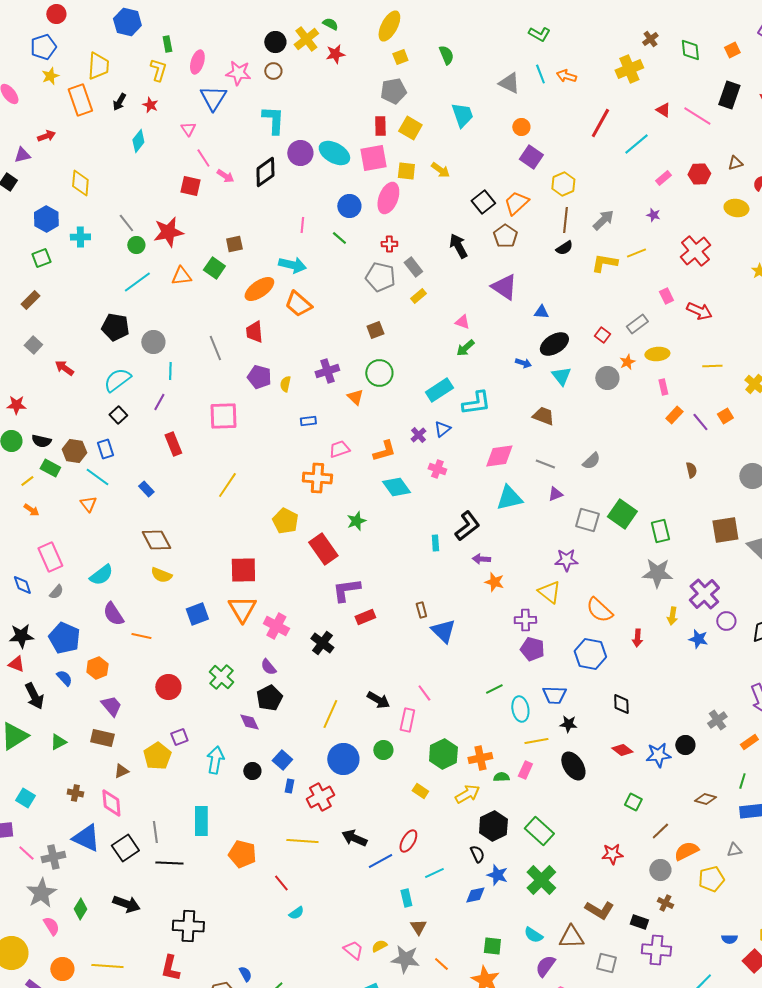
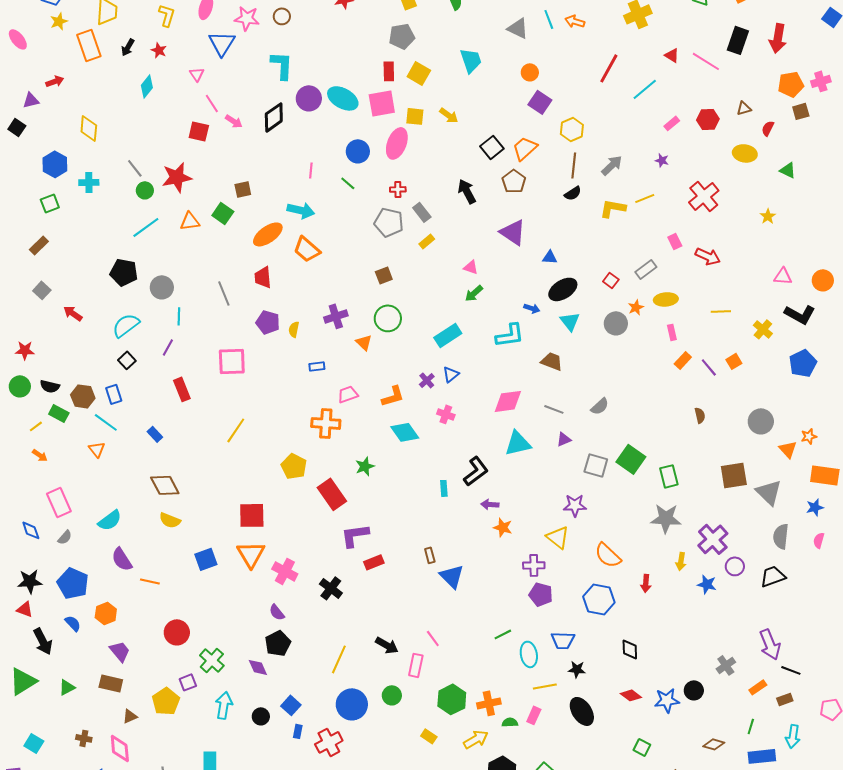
cyan L-shape: (476, 403) -> (510, 335), moved
green cross: (221, 677) -> (212, 660), moved

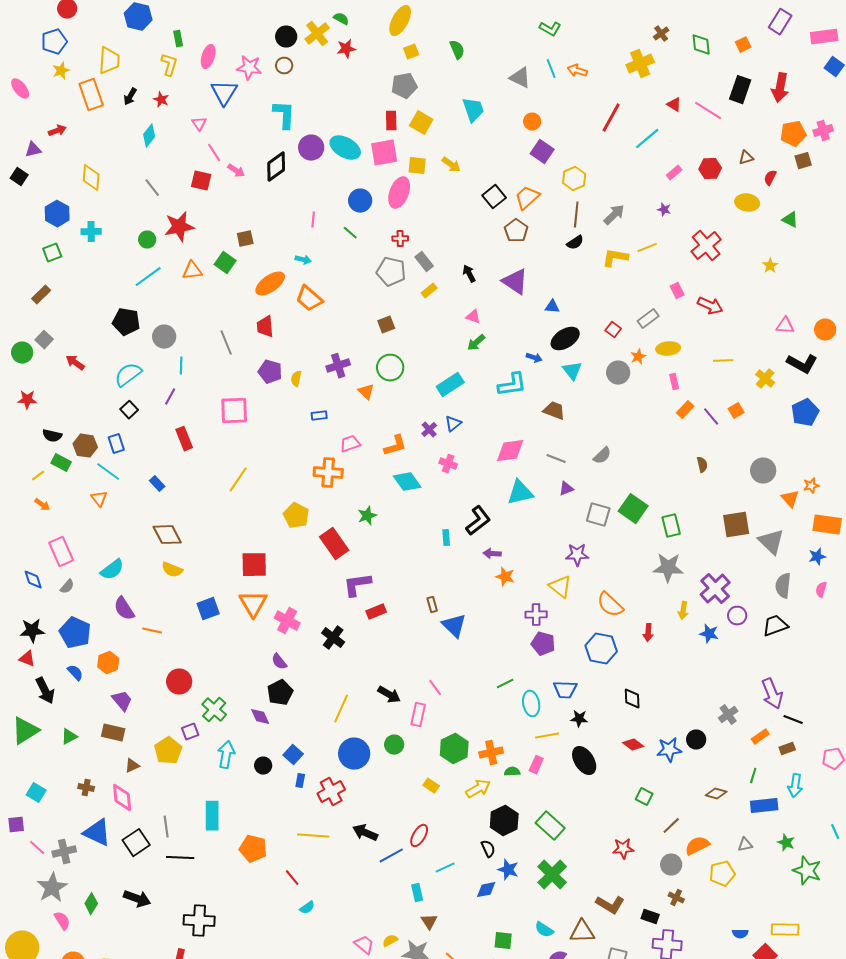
gray line: (135, 168) -> (152, 188), moved
black arrow: (467, 191) -> (469, 274), moved, size x0.7
cyan arrow: (301, 210) -> (303, 260), size x0.6
green circle: (20, 386) -> (22, 353), moved

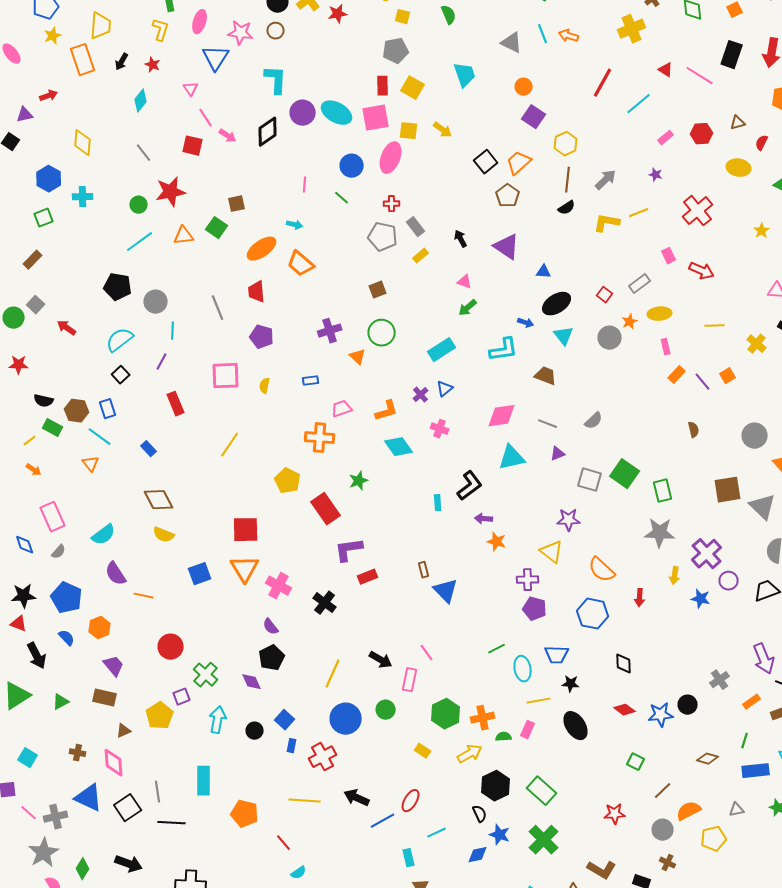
yellow square: (411, 52) -> (403, 17), turned 35
yellow semicircle: (296, 379) -> (265, 386), moved

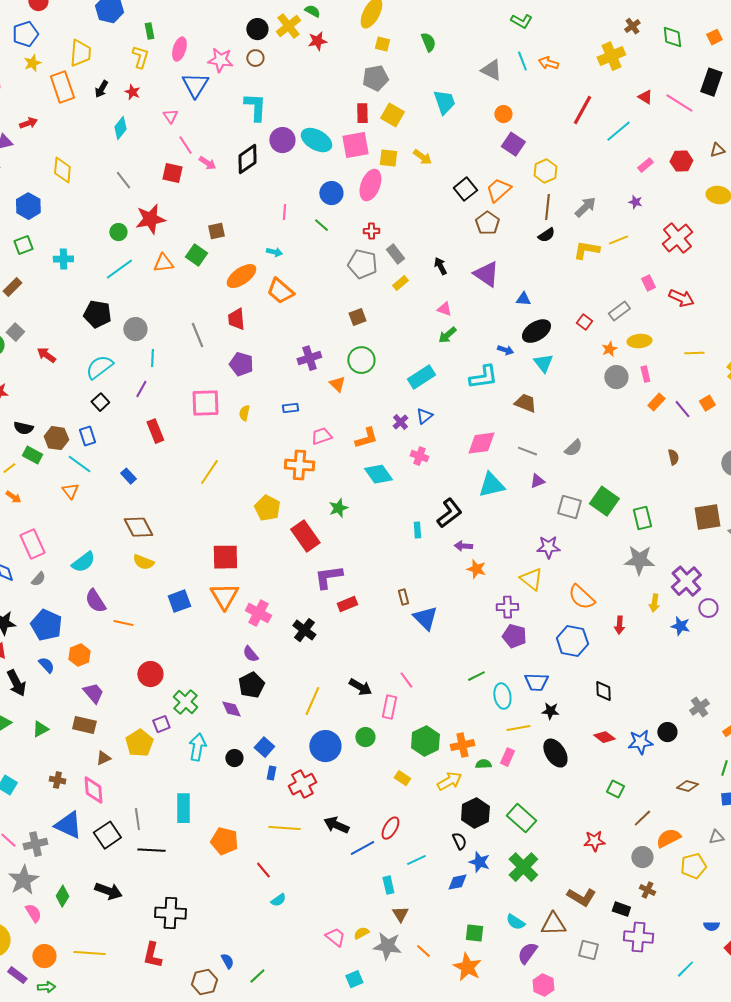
cyan cross: (83, 197) -> (63, 259), moved
gray circle: (610, 338) -> (616, 377), moved

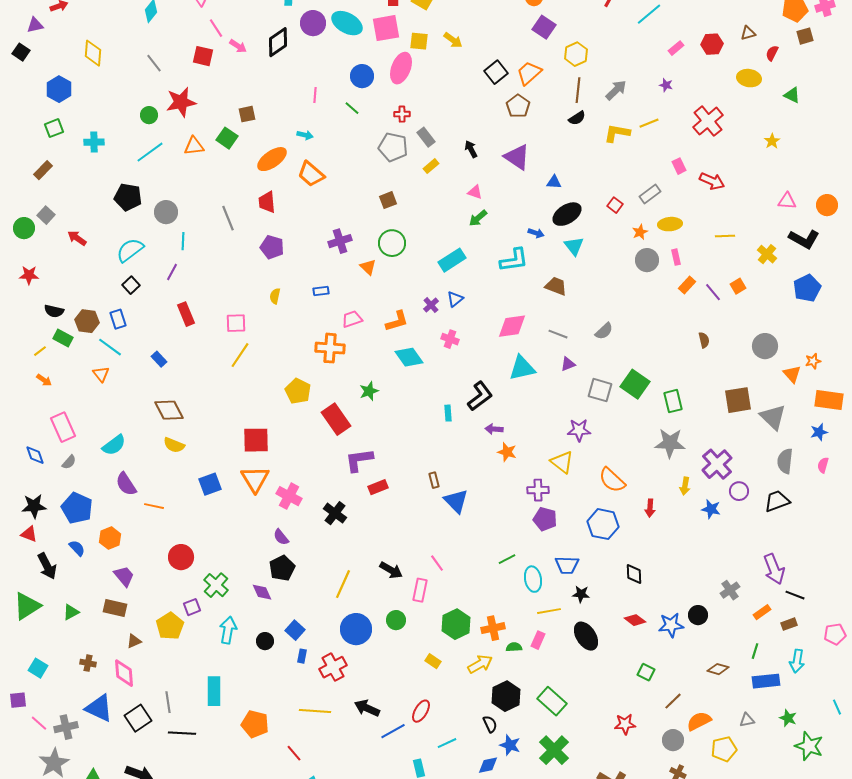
pink square: (205, 403) -> (236, 323), moved, size x0.7

